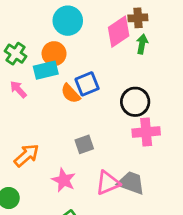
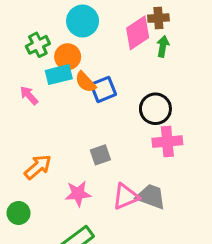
green cross: (16, 54) -> (38, 45), moved, turned 30
orange semicircle: (71, 94) -> (85, 82), moved
pink star: (64, 180) -> (78, 194), turned -30

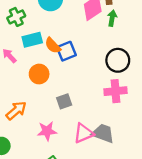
orange circle: (68, 57) -> (39, 74), moved
black circle: (155, 109) -> (118, 60), moved

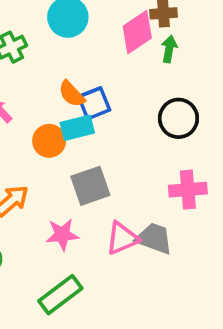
cyan rectangle: (32, 40) -> (77, 128), moved
pink cross: (115, 91) -> (188, 190), moved
gray square: (64, 101) -> (90, 186), size x1.5

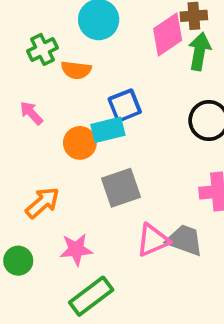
green arrow: (169, 49) -> (199, 51), size x1.4
orange semicircle: (72, 94) -> (76, 70), moved, turned -40
pink star: (62, 235) -> (76, 249), moved

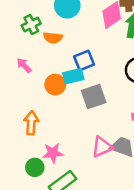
gray square: (121, 188) -> (94, 97), moved
orange arrow: (42, 203) -> (31, 123), turned -45
green circle: (18, 261) -> (35, 167), moved

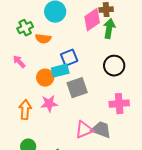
pink star: (53, 153) -> (49, 104), moved

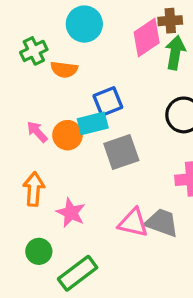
pink arrow: (19, 62) -> (37, 132), moved
pink star: (49, 104) -> (71, 213), moved, turned 30
pink triangle: (84, 130) -> (133, 223), turned 36

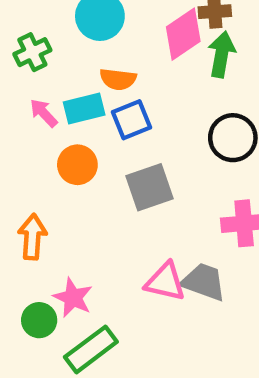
orange semicircle: (64, 69) -> (118, 79), moved
cyan rectangle: (93, 123) -> (84, 108), moved
pink arrow: (37, 132) -> (44, 113), moved
pink star: (71, 213) -> (73, 298), moved

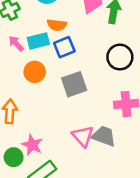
pink triangle: (165, 282) -> (83, 136), turned 35

